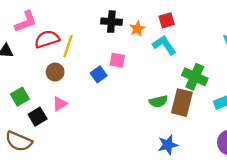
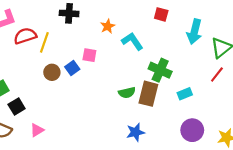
red square: (167, 20) -> (161, 14), moved, turned 32
black cross: (111, 22) -> (69, 13), moved
brown circle: (55, 72) -> (52, 72), moved
pink triangle: (60, 104) -> (37, 130), moved

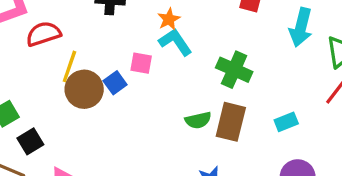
cyan L-shape: (132, 41) -> (175, 42), moved
yellow line: (44, 42) -> (69, 66), moved
green cross: (160, 70) -> (234, 70), moved
brown circle: (52, 72) -> (84, 89), size x1.5

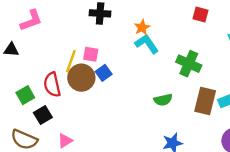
red semicircle: (43, 34) -> (52, 85), moved, turned -85
pink square: (141, 63) -> (91, 54), moved
brown rectangle: (231, 122) -> (205, 101), moved

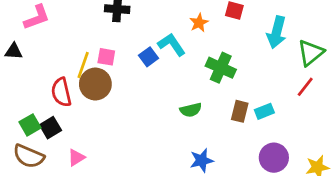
orange star: (142, 27) -> (199, 23), moved
blue square: (104, 73) -> (149, 57), moved
green square: (25, 95) -> (30, 125), moved
brown rectangle: (205, 101) -> (240, 111), size x0.7

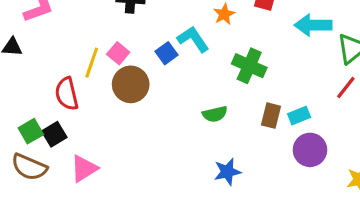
cyan arrow: (277, 32) -> (313, 25), turned 76
pink square: (106, 57) -> (118, 53), turned 30
brown circle: (95, 84) -> (131, 84), moved
pink triangle: (76, 158) -> (84, 169), size x1.4
purple circle: (274, 158) -> (310, 150), moved

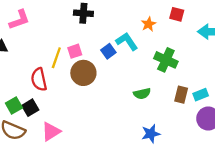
pink square: (118, 53) -> (75, 51), turned 32

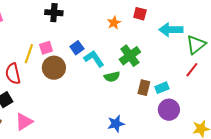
cyan L-shape: (127, 41) -> (94, 59), moved
green cross: (166, 60) -> (130, 56), turned 30
green semicircle: (142, 94) -> (112, 77), moved

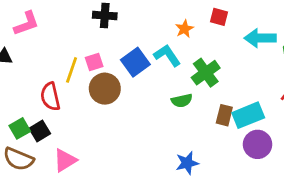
blue square: (77, 48) -> (135, 62), size x1.5
cyan L-shape: (94, 59) -> (167, 55), moved
cyan rectangle: (162, 88) -> (248, 115), size x1.6

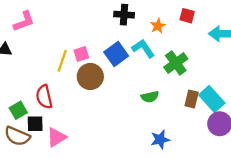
black cross: (105, 16) -> (124, 15), moved
red semicircle: (50, 97) -> (44, 97), moved
green semicircle: (182, 101) -> (150, 97), moved
cyan rectangle: (248, 115) -> (212, 99), turned 70
black square: (40, 131) -> (35, 124), moved, turned 30

